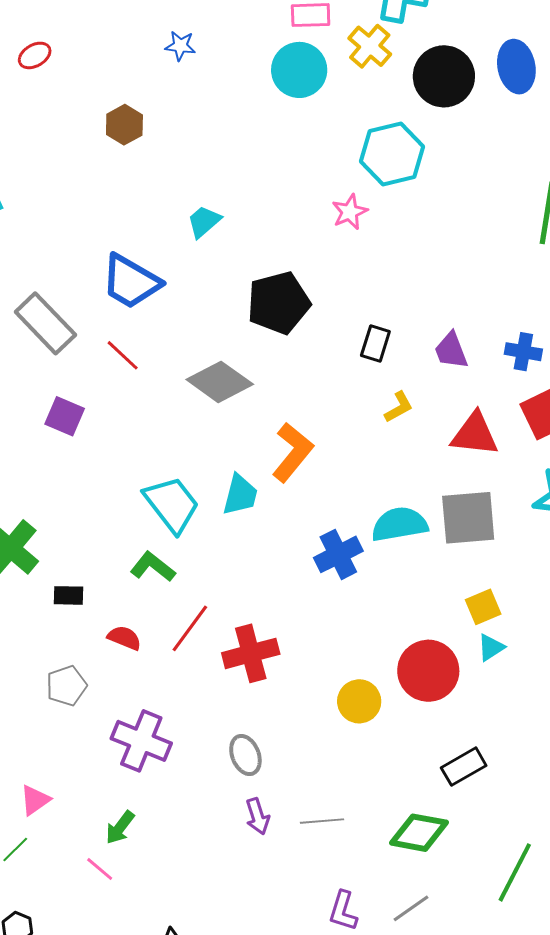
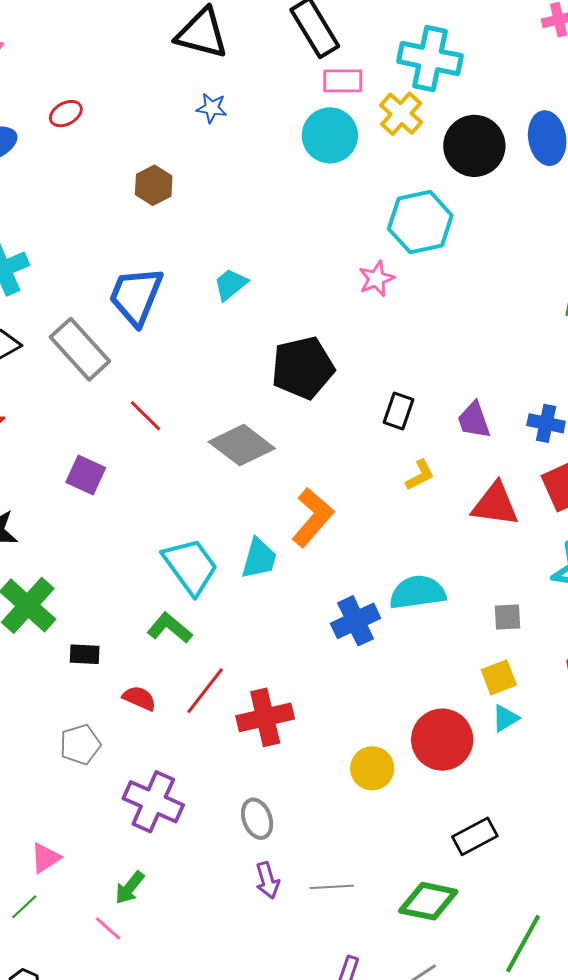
blue trapezoid: (131, 282) -> (136, 296), moved, turned 80
gray rectangle: (45, 323) -> (80, 349), moved
gray square: (468, 518) -> (507, 617), moved, size x0.5

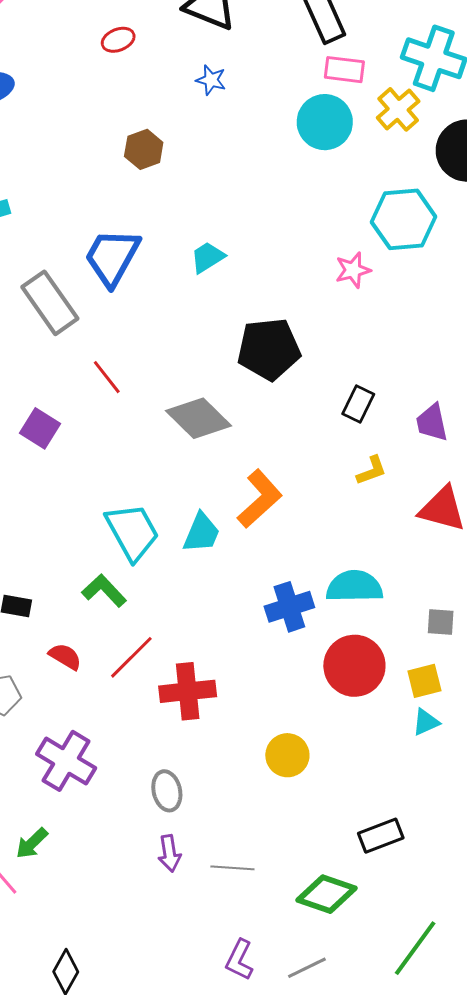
red ellipse: (66, 114) -> (118, 40), moved
red circle: (442, 740) -> (354, 666), moved

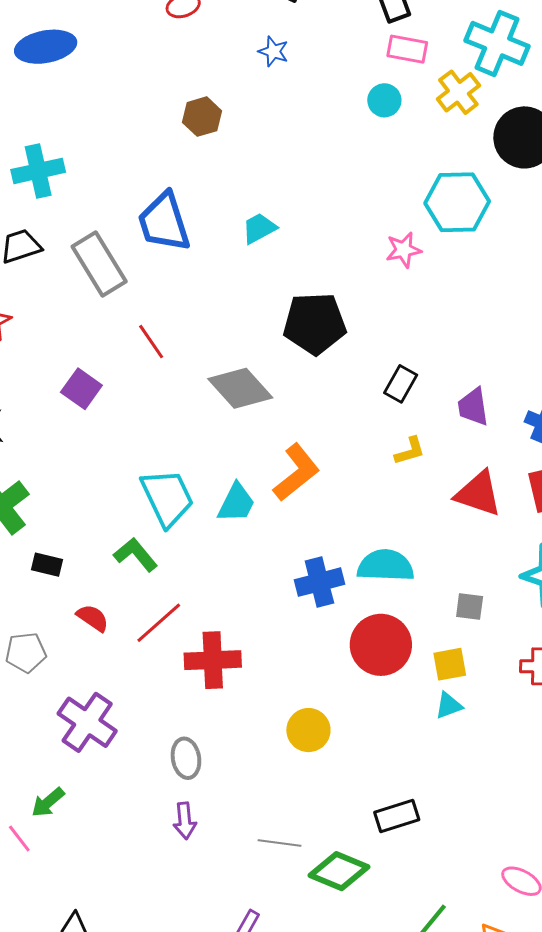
cyan circle: (325, 122) -> (384, 100), size x0.6
blue trapezoid: (112, 257) -> (164, 222), turned -50
gray line: (232, 868) -> (279, 843), moved

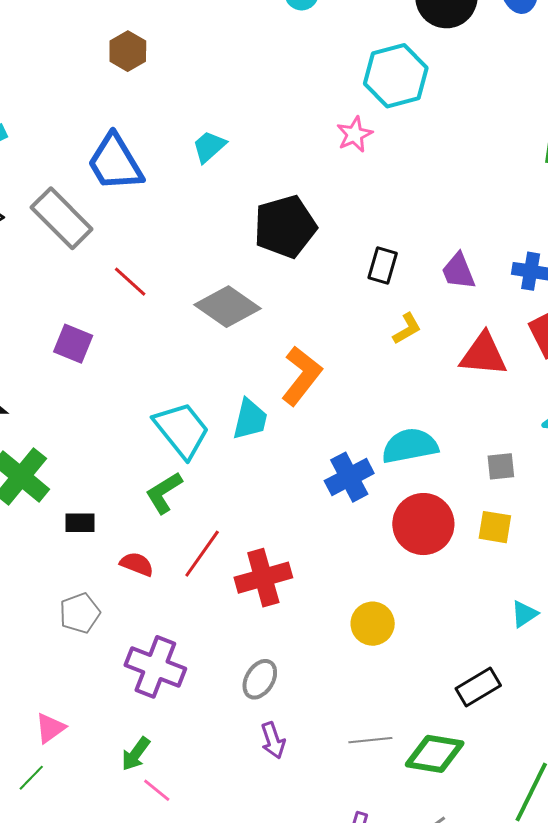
green L-shape: (136, 555) -> (164, 493), turned -69
yellow square: (450, 664) -> (495, 527), turned 33
cyan triangle: (449, 705) -> (524, 614), moved
gray ellipse: (186, 758) -> (260, 679), turned 54
pink line: (19, 838) -> (157, 790), moved

